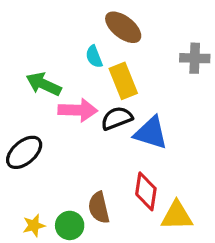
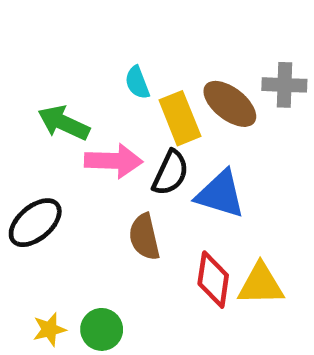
brown ellipse: (123, 27) -> (230, 104), moved
black semicircle: (117, 118) -> (170, 173), turned 136
brown semicircle: (99, 208) -> (144, 237), moved
yellow triangle: (177, 216) -> (261, 284), moved

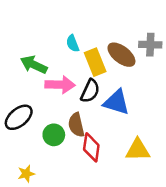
red diamond: (213, 280) -> (91, 147), moved
green circle: (102, 329) -> (54, 135), moved

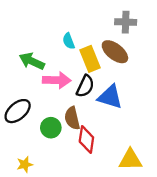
gray cross: (150, 45) -> (126, 22), moved
yellow triangle: (138, 150) -> (130, 160), moved

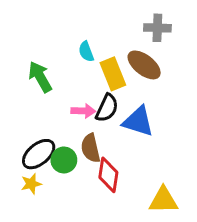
green arrow: (32, 61) -> (40, 77), turned 35
pink arrow: (57, 80) -> (83, 111), moved, size x0.7
black ellipse: (18, 111) -> (39, 154), moved
yellow star: (25, 164) -> (31, 184), moved

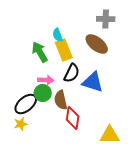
yellow rectangle: (113, 74) -> (64, 50), moved
green arrow: (40, 77) -> (40, 52), moved
pink arrow: (83, 111) -> (46, 80), moved
green circle: (64, 160) -> (43, 93), moved

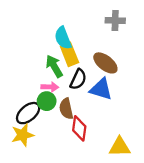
cyan semicircle: (58, 35) -> (63, 38), size x1.5
brown ellipse: (97, 44) -> (105, 63), moved
green arrow: (40, 52) -> (54, 66), moved
yellow star: (21, 124) -> (23, 135), size x1.5

